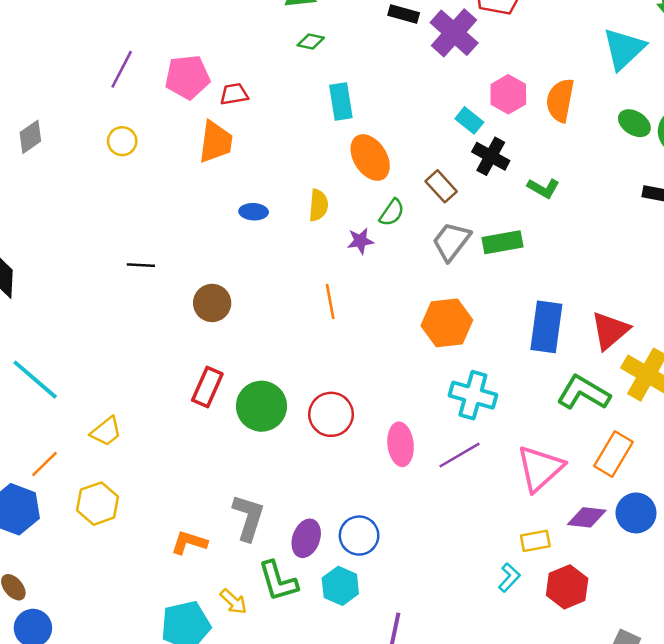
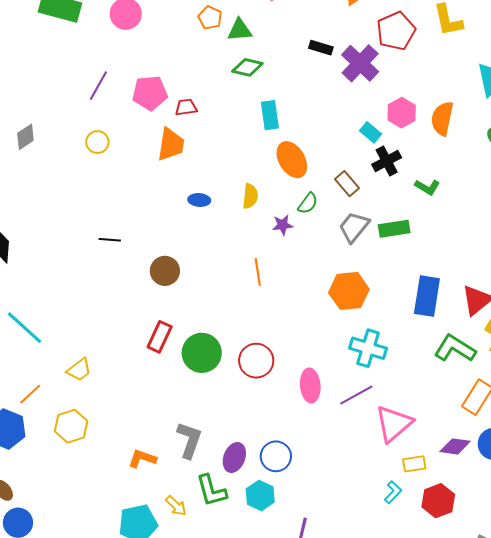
green diamond: (311, 42) -> (247, 67), size x1.4
black cross: (491, 156) -> (387, 161), turned 32
pink triangle: (540, 468) -> (394, 424), moved

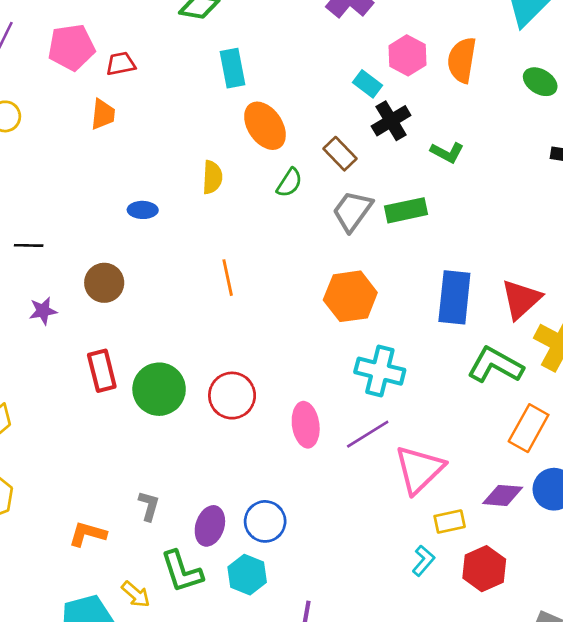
orange trapezoid: (171, 144) -> (103, 114), size x0.7
blue ellipse: (199, 200) -> (143, 210), moved
purple star: (283, 225) -> (43, 311), moved
red rectangle: (160, 337) -> (102, 371), turned -36
gray L-shape: (189, 440) -> (149, 506), size x0.6

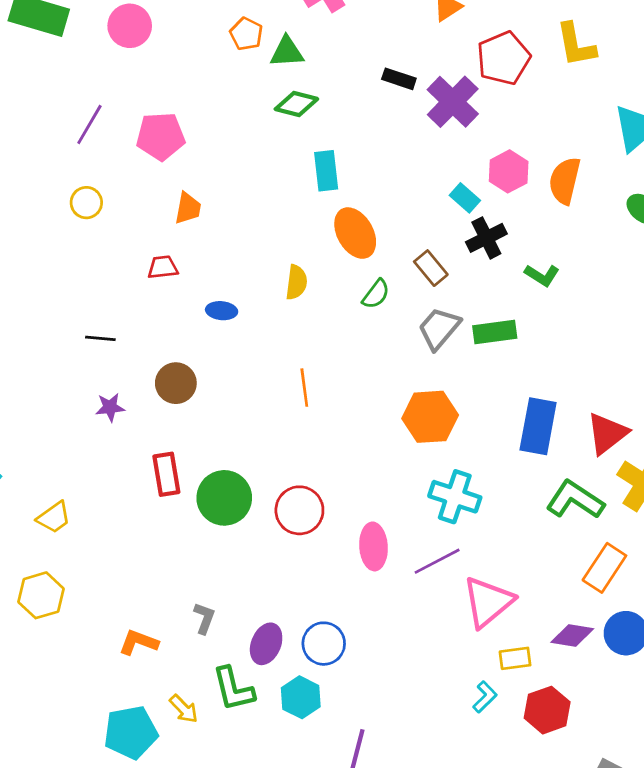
red trapezoid: (121, 64) -> (163, 267), moved

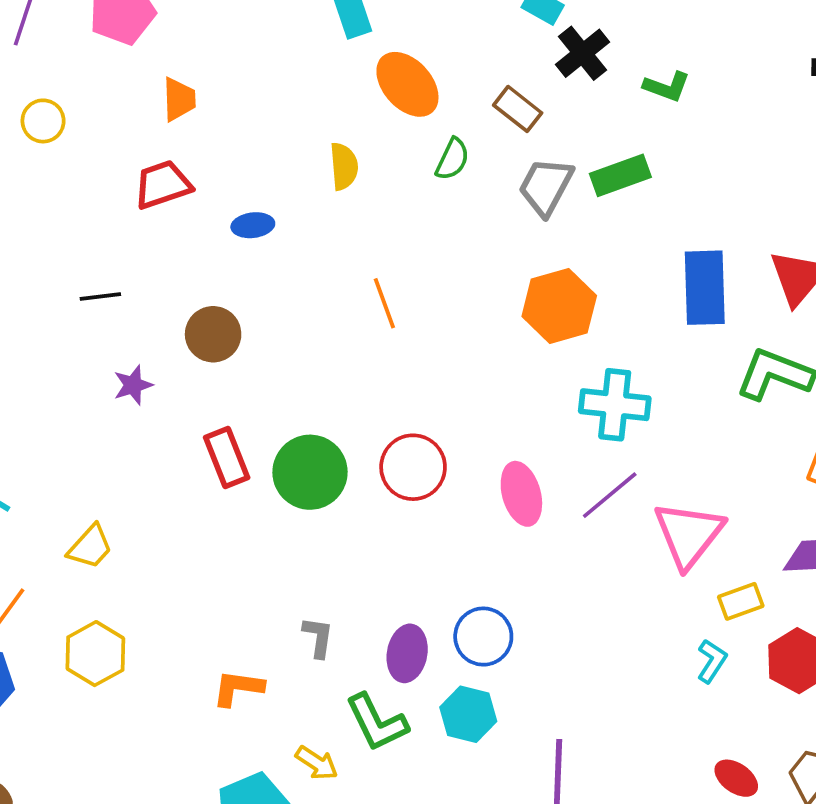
red trapezoid: (163, 267) -> (163, 185), size x1.4

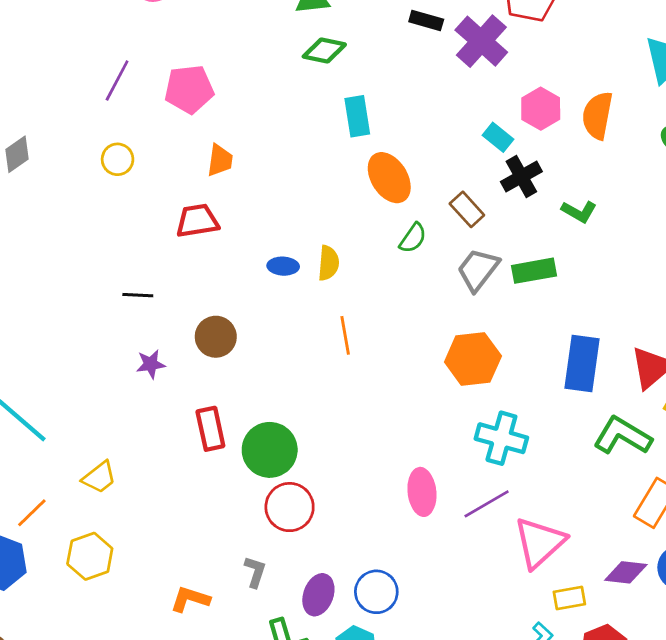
yellow semicircle: (344, 166) -> (328, 263), moved
blue ellipse: (253, 225) -> (283, 266), moved
red circle: (413, 467) -> (290, 507), moved

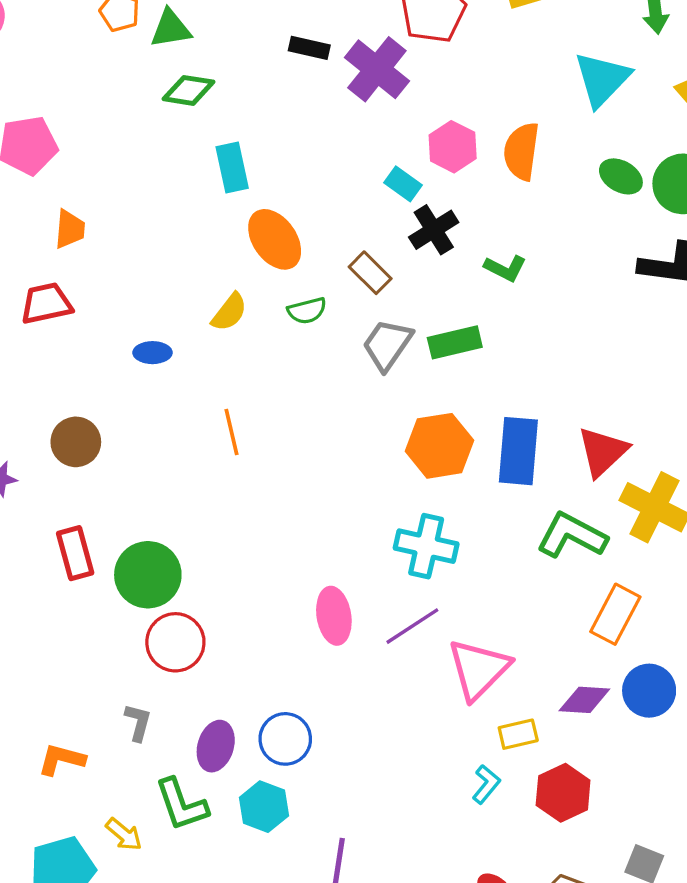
green semicircle: (413, 238) -> (307, 311), turned 44
yellow semicircle: (328, 263) -> (229, 312), moved, turned 36
orange hexagon: (473, 359) -> (440, 446), moved

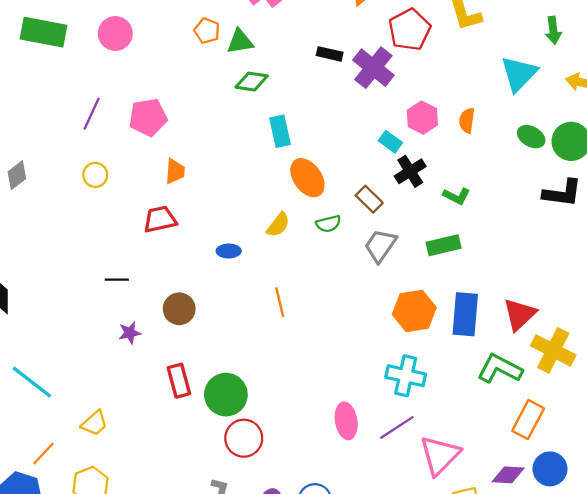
orange semicircle: (521, 151) -> (467, 120), size x0.7
green rectangle: (455, 342) -> (444, 245), moved

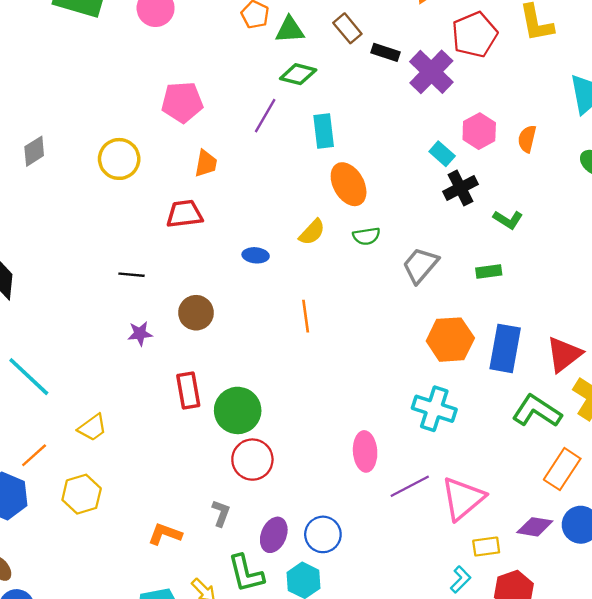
purple line: (92, 114) -> (265, 116), moved
yellow circle: (95, 175) -> (119, 159), size x1.5
brown rectangle: (369, 199) -> (347, 28), moved
green rectangle: (444, 245) -> (489, 272), size x0.7
purple line: (397, 427) -> (410, 486), moved

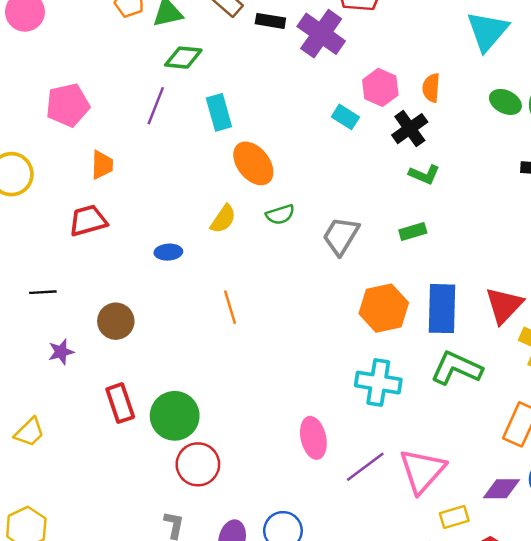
black cross: (460, 188) -> (410, 129), moved
green L-shape: (537, 411) -> (456, 368), moved
yellow trapezoid: (92, 428) -> (29, 432), moved

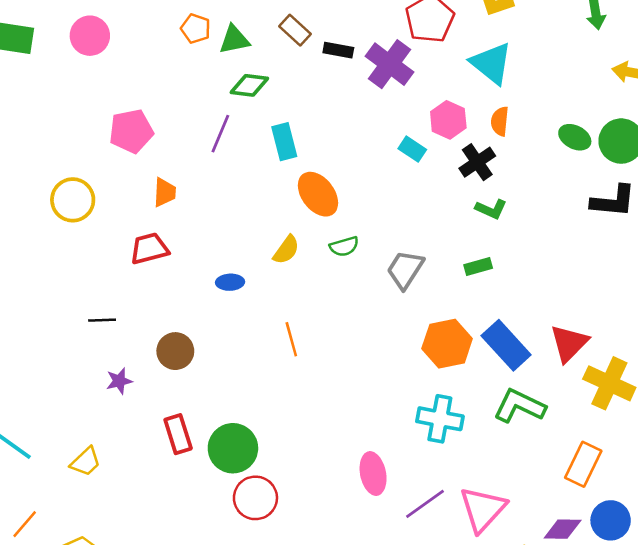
cyan triangle: (487, 31) -> (491, 63), moved, turned -33
blue rectangle: (442, 309) -> (506, 345), turned -45

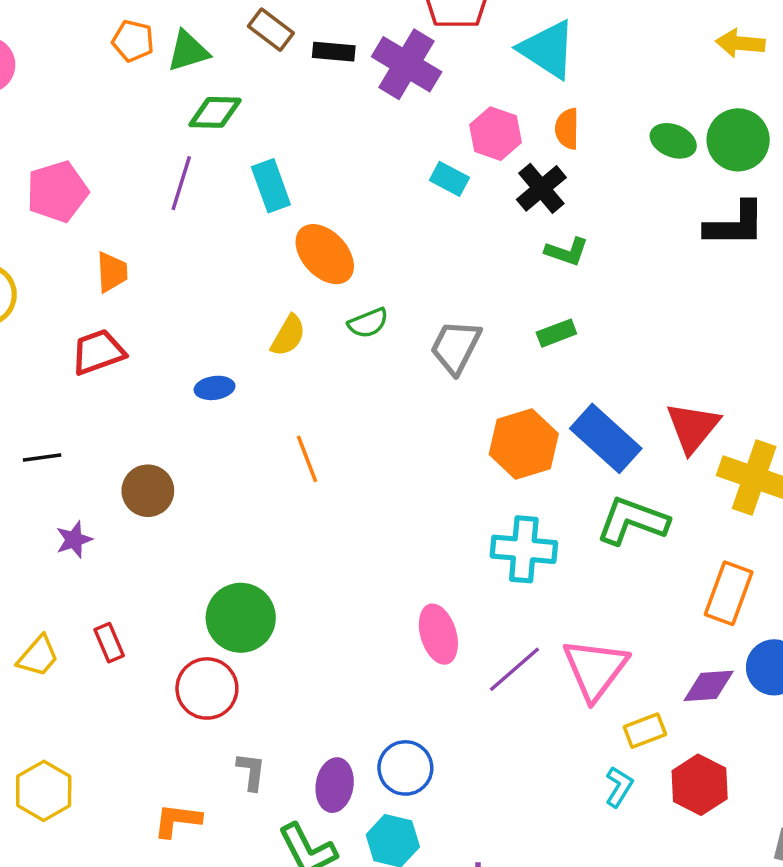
red rectangle: (178, 434) -> (109, 643), moved, size x0.7
red circle: (255, 498) -> (207, 688), moved

